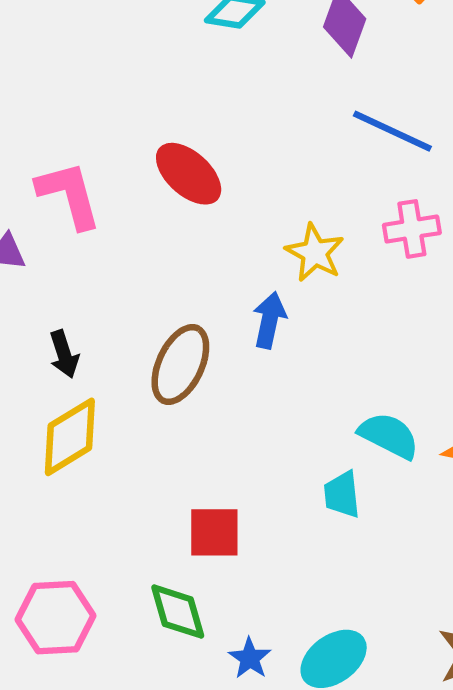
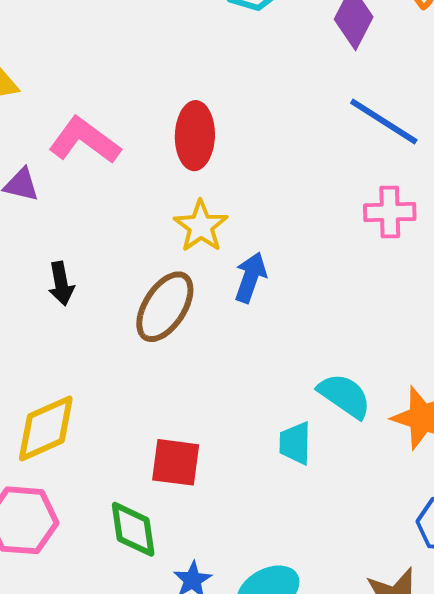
red ellipse: (189, 174) -> (195, 136), turned 42
pink L-shape: (69, 195) -> (85, 140), turned -46
yellow star: (315, 253) -> (201, 226), moved
yellow diamond: (70, 437) -> (46, 428), moved

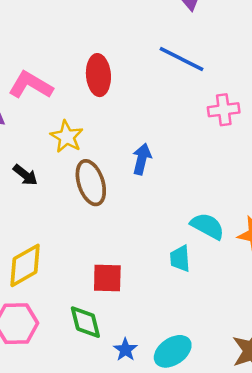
blue line: (384, 121) -> (182, 59), moved
yellow star: (201, 226) -> (67, 137), moved
black arrow: (61, 284) -> (25, 175), turned -35
brown ellipse: (165, 307) -> (91, 183), turned -45

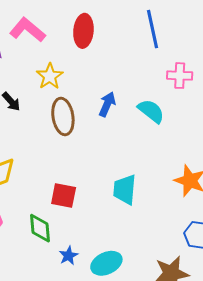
blue line: (182, 59) -> (153, 29), turned 42
cyan semicircle: (207, 226) -> (151, 111), moved
cyan trapezoid: (180, 259) -> (125, 190), size x1.4

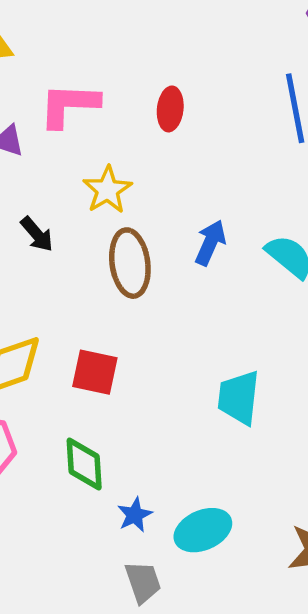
pink L-shape: (27, 30) -> (69, 105), turned -39
red ellipse: (83, 31) -> (170, 109), size x0.7
red square: (64, 196) -> (95, 372), moved

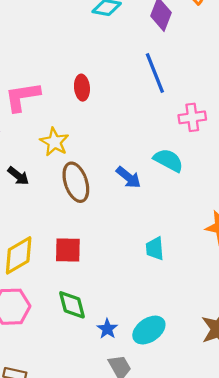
blue arrow: (210, 243) -> (129, 177), moved, turned 116
cyan trapezoid: (239, 398) -> (155, 248), size x0.7

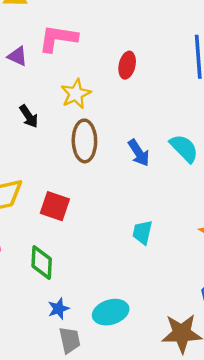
red ellipse: (82, 88) -> (127, 65), moved
blue star: (107, 329) -> (59, 309), moved

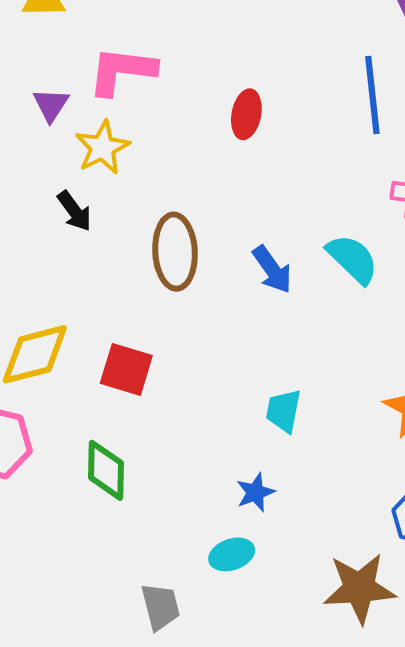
purple triangle: (17, 56) -> (51, 105), turned 40
yellow star: (76, 94) -> (102, 148), moved
blue star: (59, 309) -> (255, 492), moved
cyan ellipse: (111, 312) -> (232, 554), size x0.7

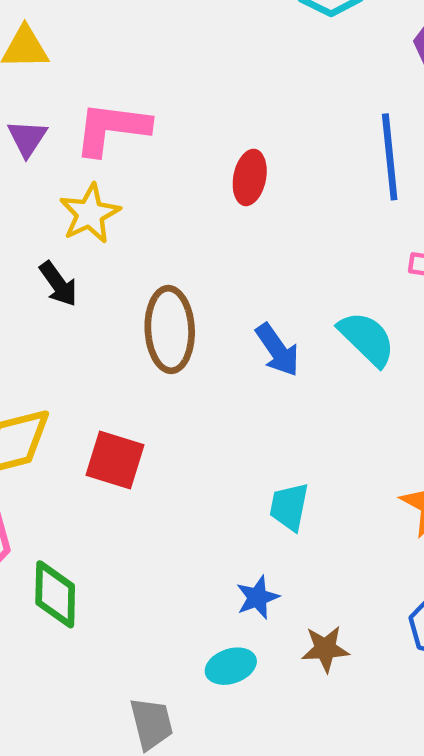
purple triangle: (51, 105) -> (27, 138), moved
green diamond: (106, 470) -> (55, 594), moved
brown star: (359, 588) -> (325, 649), moved, size x0.6

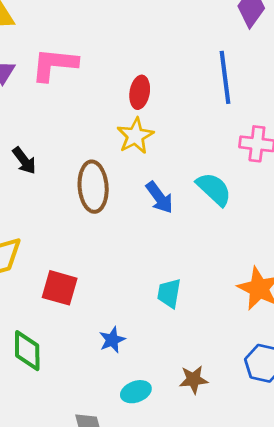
yellow star: (90, 214) -> (135, 136), moved
red square: (115, 460) -> (60, 288), moved
blue star: (257, 597) -> (112, 340), moved

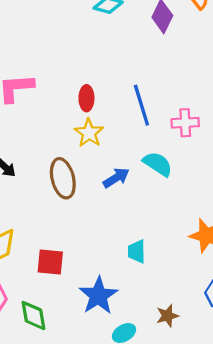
blue line: (225, 77) -> (141, 105), moved
blue arrow: (159, 197) -> (116, 178), turned -76
blue star: (112, 340) -> (98, 296), size x1.8

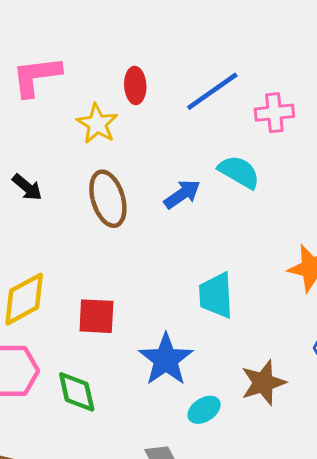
blue line: (141, 105) -> (212, 91), turned 75
yellow star: (89, 133) -> (97, 124), moved
cyan trapezoid: (137, 251) -> (216, 295), size x1.4
brown star: (167, 316) -> (263, 383), size x1.4

